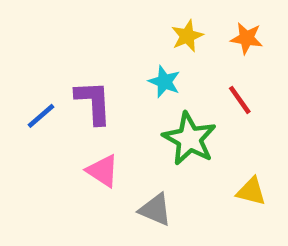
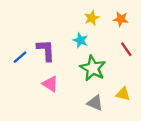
red line: (240, 100) -> (126, 49), moved
gray triangle: (155, 210) -> (95, 103), moved

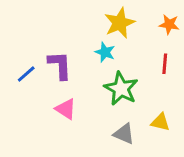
yellow star: (92, 18) -> (120, 23), size x1.5
orange star: (121, 19) -> (169, 24), moved
red line: (126, 49) -> (165, 64), turned 40

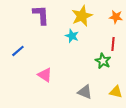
purple L-shape: (60, 65) -> (41, 15), moved
green star: (121, 89) -> (103, 61), moved, size x0.7
yellow triangle: (160, 122) -> (116, 92), moved

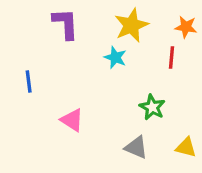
red line: (113, 44) -> (171, 57), moved
blue line: (18, 51) -> (29, 82), turned -56
green star: (103, 61) -> (152, 107), moved

